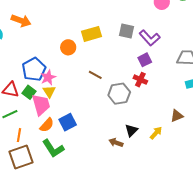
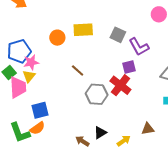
red cross: (140, 80) -> (120, 85), size x1.5
orange semicircle: (47, 125) -> (37, 128), moved

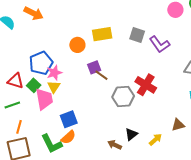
purple square: (129, 67) -> (94, 67), moved

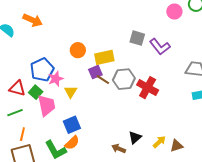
yellow rectangle: (102, 34) -> (104, 57), moved
yellow triangle: (54, 87) -> (71, 92), moved
gray hexagon: (123, 97) -> (124, 79), moved
brown triangle: (178, 125) -> (177, 146), moved

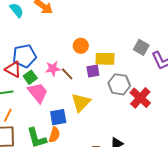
blue pentagon: (42, 70) -> (24, 56), moved
brown line: (103, 80) -> (67, 74), moved
yellow triangle: (71, 92) -> (81, 102), moved, size x1.5
pink trapezoid: (47, 105) -> (38, 93), turned -40
orange semicircle: (72, 143) -> (54, 135), turned -42

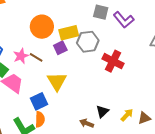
orange circle: (81, 46) -> (42, 27), size x1.5
gray hexagon: (119, 84) -> (88, 42), moved

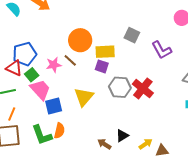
gray square: (101, 12) -> (132, 35), moved
gray hexagon: (88, 42) -> (120, 87), moved
purple square: (60, 48) -> (102, 66), moved, turned 32
brown line: (36, 57) -> (70, 60), moved
blue square: (39, 101) -> (54, 106), moved

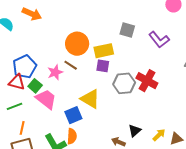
yellow triangle: (84, 97) -> (90, 99), turned -30
blue square: (54, 106) -> (73, 115), moved

